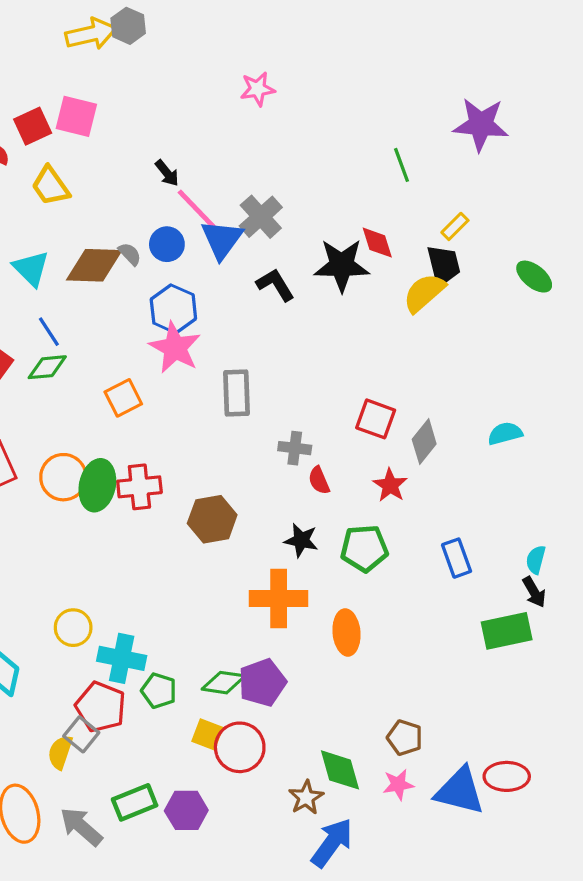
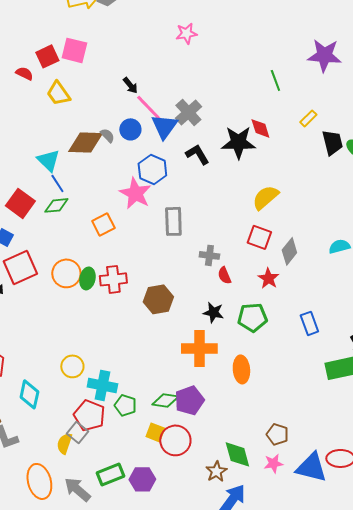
black trapezoid: (444, 265) -> (332, 142), moved
cyan triangle: (31, 268) -> (48, 160), moved
yellow semicircle: (424, 293) -> (265, 197), moved
blue hexagon: (173, 309) -> (152, 169), moved
green ellipse: (97, 485) -> (87, 278), size x0.7

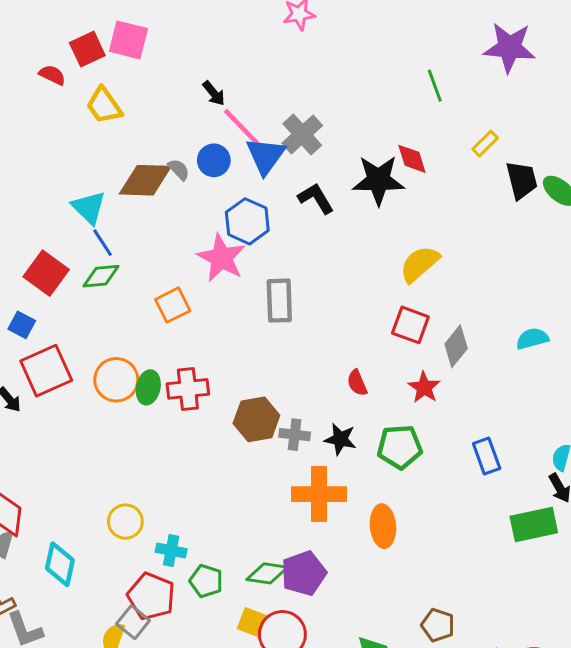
gray cross: (209, 255) -> (295, 435), moved
cyan cross: (102, 385) -> (171, 550), size x0.7

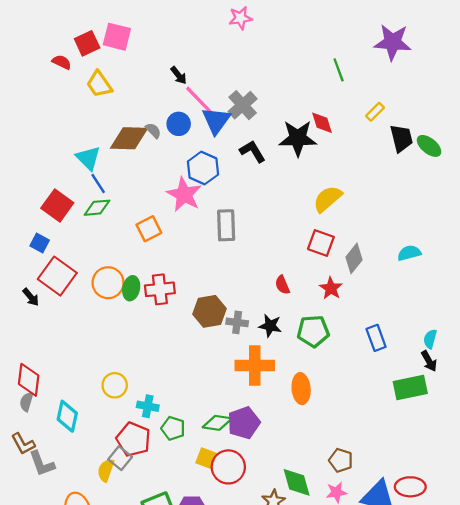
red square: (46, 371) -> (57, 276), turned -30

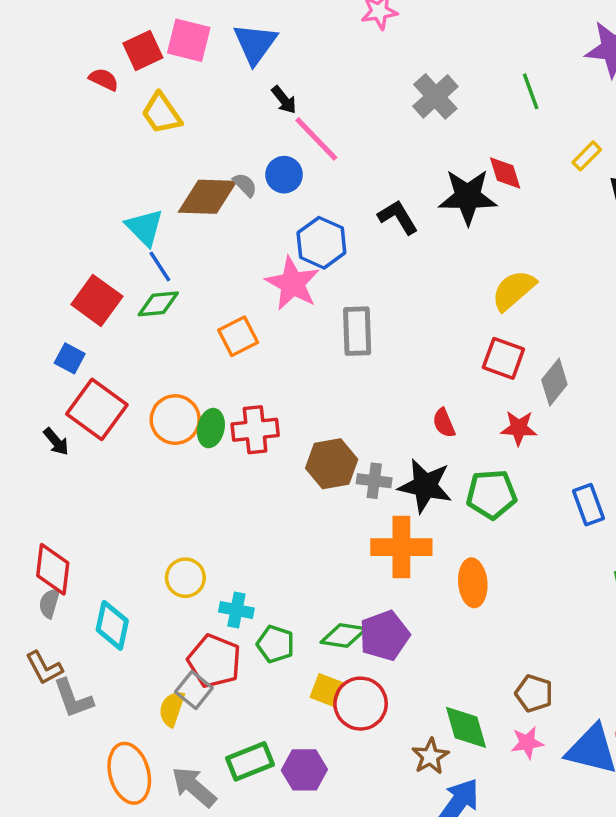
gray cross: (243, 105) -> (435, 96), moved
blue triangle: (216, 121) -> (255, 44), moved
red star: (331, 288) -> (519, 428), turned -30
black star: (270, 326) -> (425, 486), size x1.5

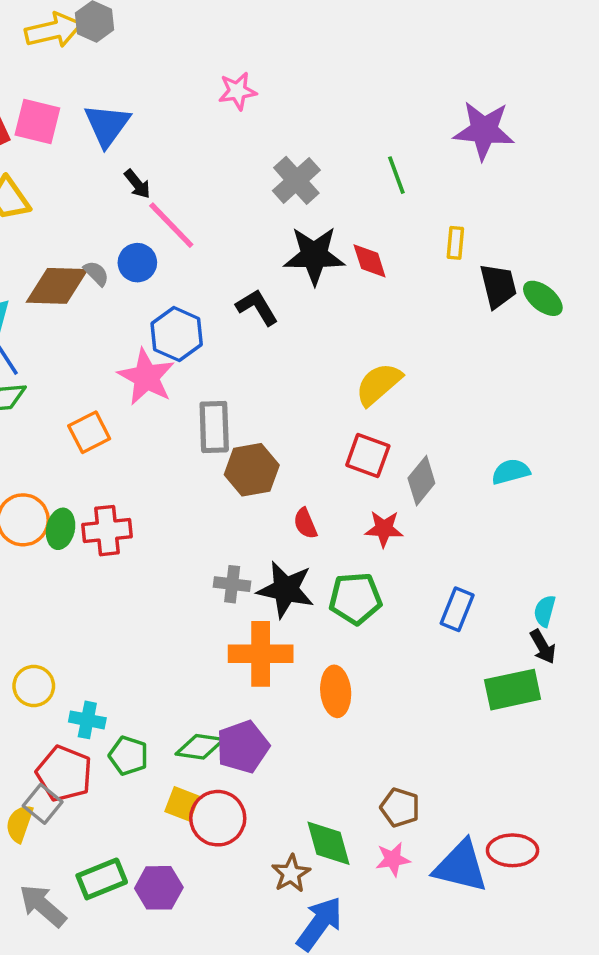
yellow rectangle: (587, 156) -> (455, 243), turned -40
black star: (468, 197) -> (314, 255), moved
brown hexagon: (332, 464) -> (252, 470), moved
blue rectangle: (588, 505) -> (457, 609), turned 42

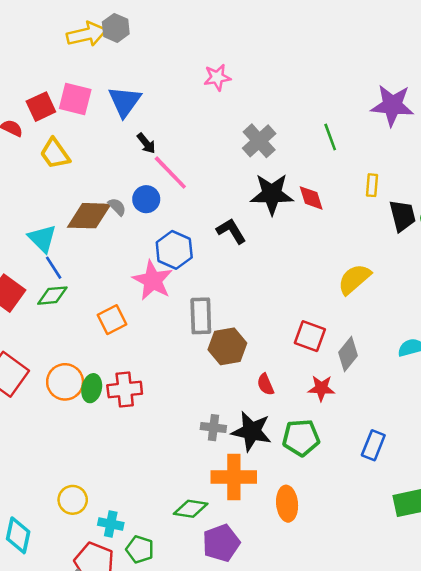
yellow semicircle: (379, 384) -> (354, 279), moved
green diamond: (200, 747) -> (191, 509), moved

